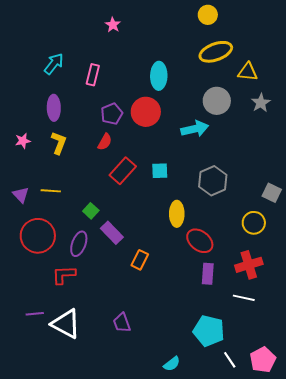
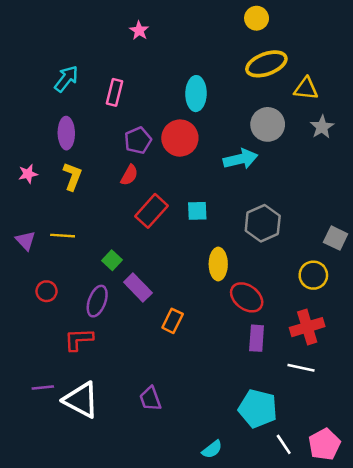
red circle: (38, 236) -> (47, 291), size x0.5

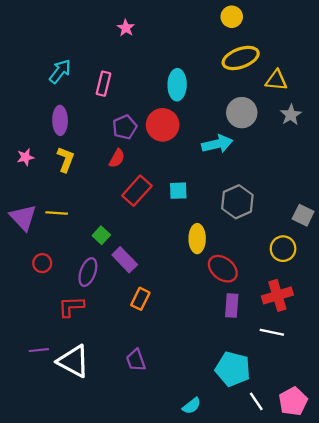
purple triangle: (26, 241) -> (23, 217), size x1.5
orange rectangle: (173, 321) -> (140, 299), moved

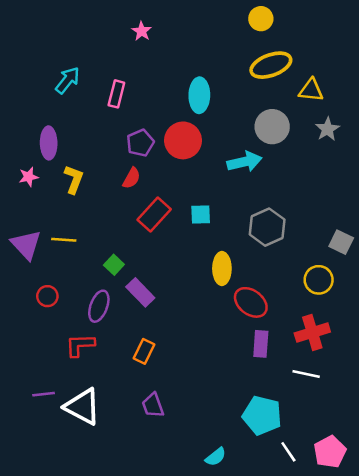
purple ellipse: (60, 120) -> (49, 143), moved
orange rectangle: (140, 299) -> (144, 351), moved

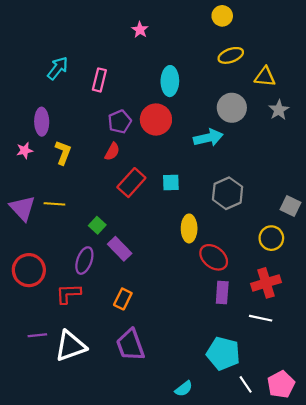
pink star: (142, 31) -> (140, 30), moved
yellow ellipse: (271, 65) -> (231, 55), size x0.7
red circle: (47, 296) -> (29, 270), moved, size x1.8
purple trapezoid: (153, 405) -> (130, 345), size x1.5
white triangle: (83, 407) -> (71, 346), turned -48

